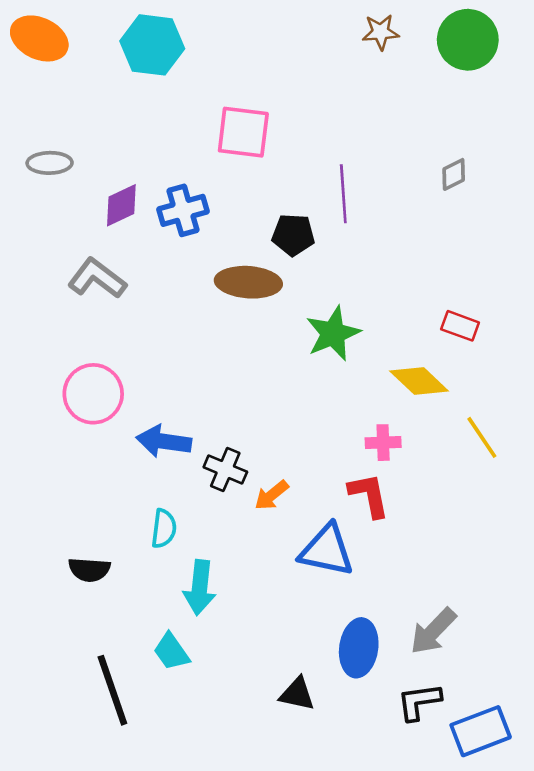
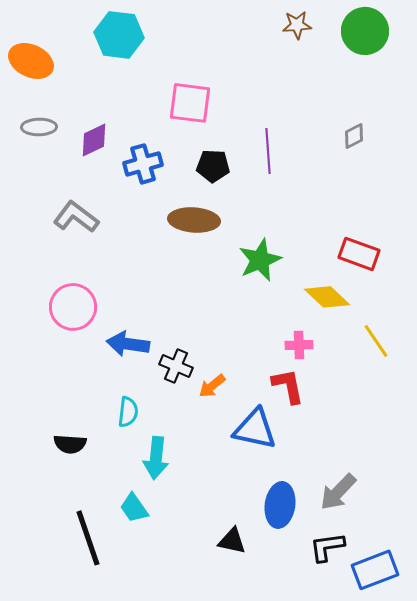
orange ellipse: (39, 38) -> (31, 61), moved
purple diamond: (121, 205) -> (94, 140), moved
black pentagon: (293, 235) -> (213, 166), moved
red rectangle: (460, 326) -> (359, 254), size x1.4

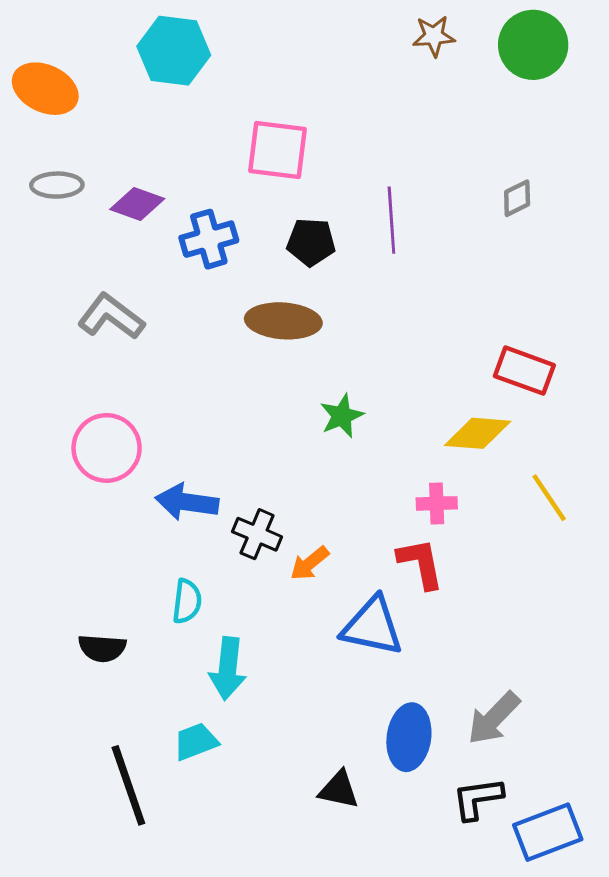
purple diamond: (94, 140) -> (137, 204), turned 45
green star: (260, 260) -> (342, 416), moved, size x0.7
yellow diamond: (327, 297) -> (478, 433), turned -39
cyan trapezoid: (134, 508) -> (196, 742), turned 104

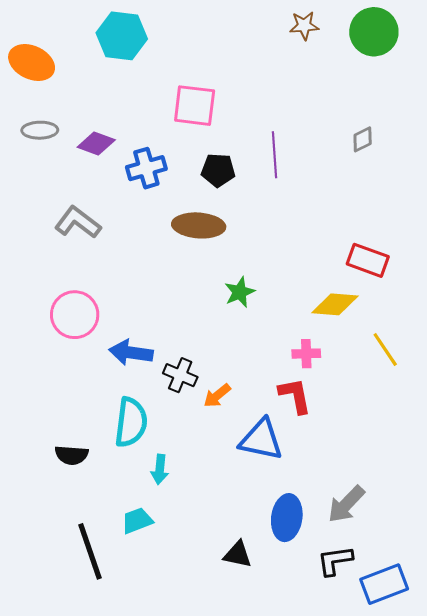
cyan semicircle: (187, 601) -> (131, 422), size x1.6
cyan arrow: (228, 669) -> (160, 469), size x0.7

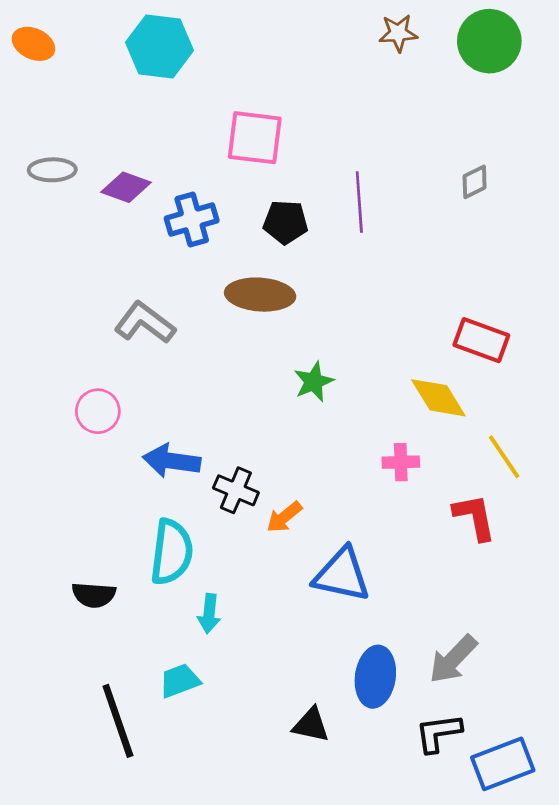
orange ellipse: (32, 63) -> (33, 44), moved, size x0.7
gray L-shape: (78, 222) -> (145, 323), moved
yellow diamond: (335, 304) -> (438, 398), turned 54
pink circle: (75, 315) -> (98, 411), size x0.7
red L-shape: (295, 396) -> (475, 517), moved

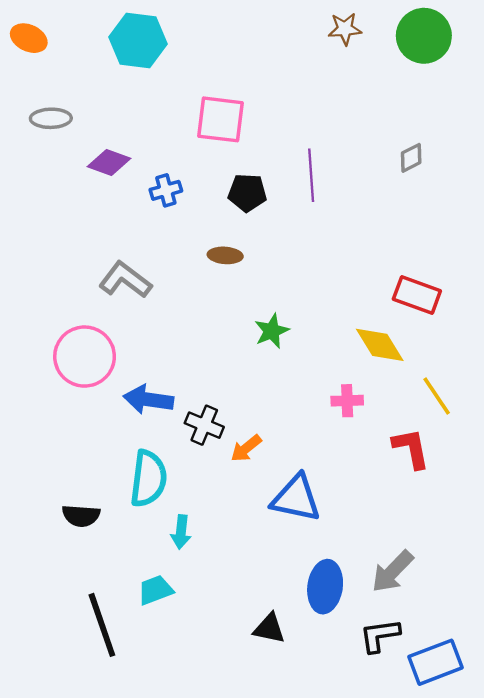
gray ellipse: (52, 170) -> (51, 118), moved
blue cross: (192, 219) -> (166, 190), size x0.7
brown ellipse: (260, 295) -> (225, 255), size x0.6
pink circle: (98, 411) -> (85, 357), size x1.6

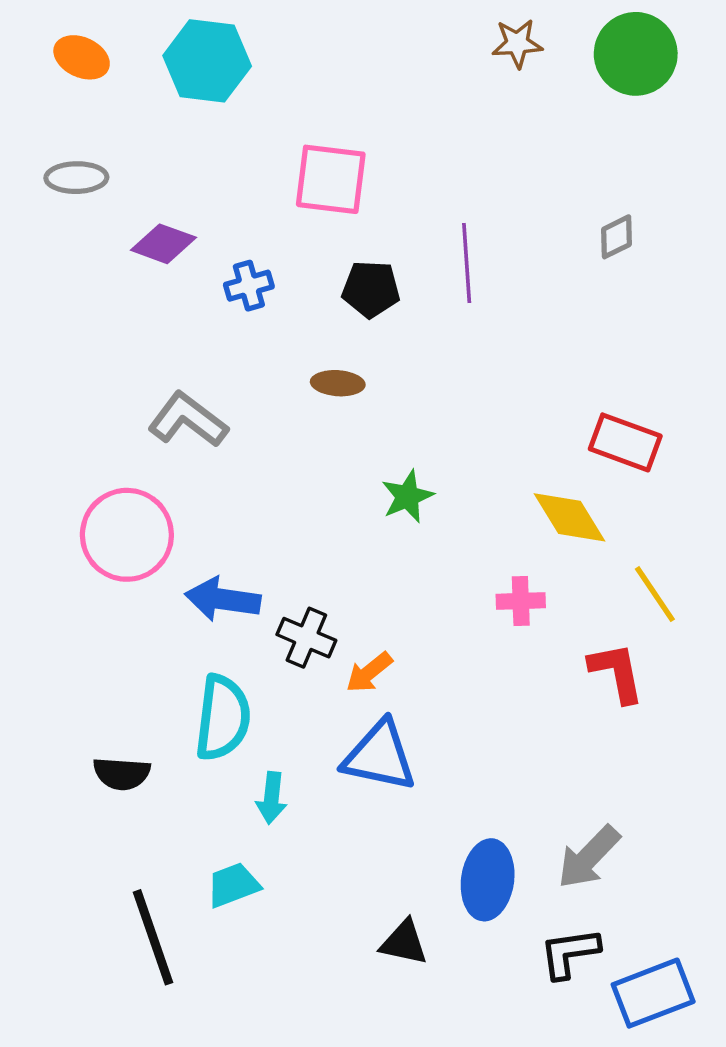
orange ellipse: (29, 38) -> (82, 57), moved
blue triangle: (296, 498) -> (380, 756), moved

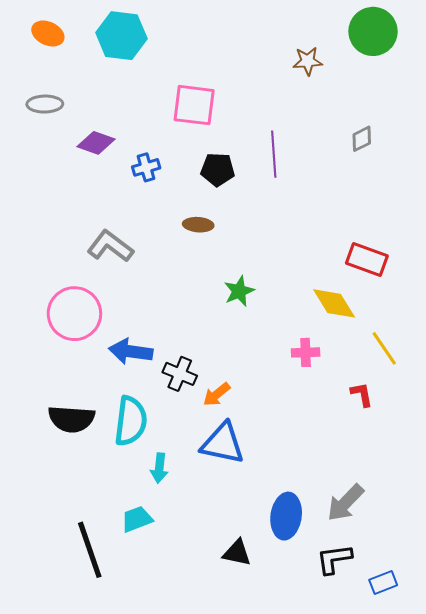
brown star: (517, 43) -> (308, 61), moved
red L-shape: (617, 672) -> (362, 394), size x0.7
black semicircle: (122, 774) -> (71, 419), moved, size x1.4
blue rectangle: (653, 993) -> (383, 583), size x0.6

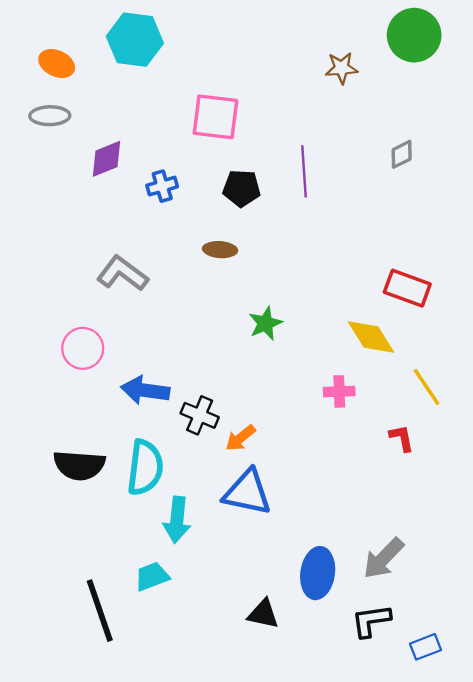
orange ellipse: (48, 33) -> (57, 63), moved
purple diamond: (96, 143) -> (107, 159), turned -42
pink circle: (74, 314) -> (83, 348), size x0.7
cyan arrow: (159, 468) -> (177, 520), size x1.4

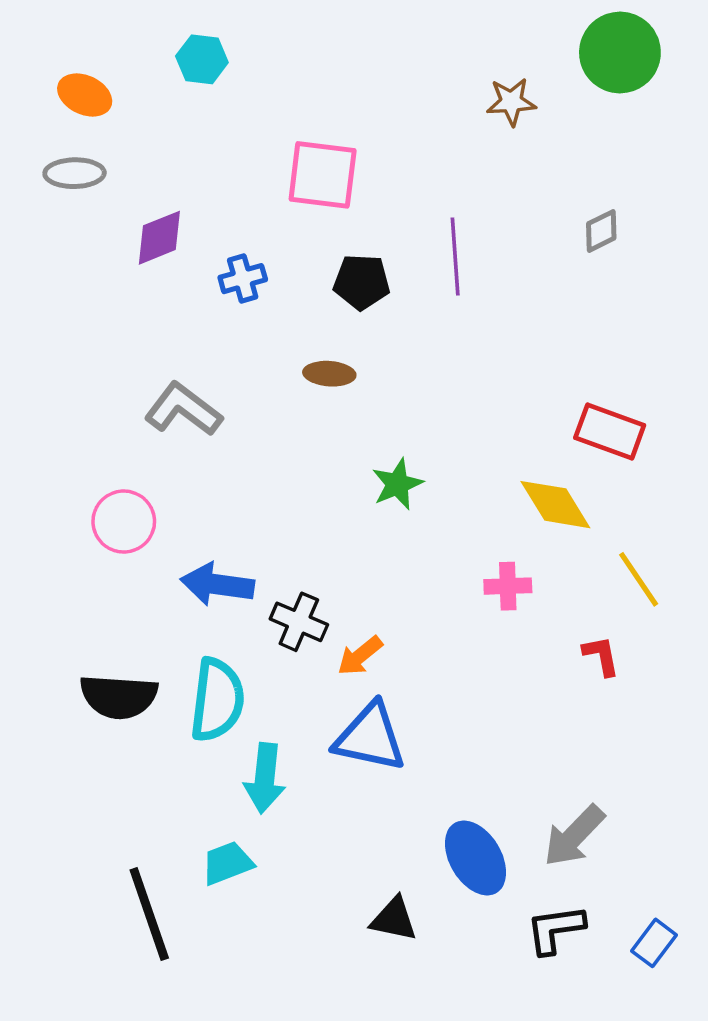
cyan hexagon: (135, 40) -> (202, 59), size x0.6
blue ellipse: (318, 573) -> (475, 858), turned -39
blue rectangle: (425, 647) -> (654, 943), moved, turned -32

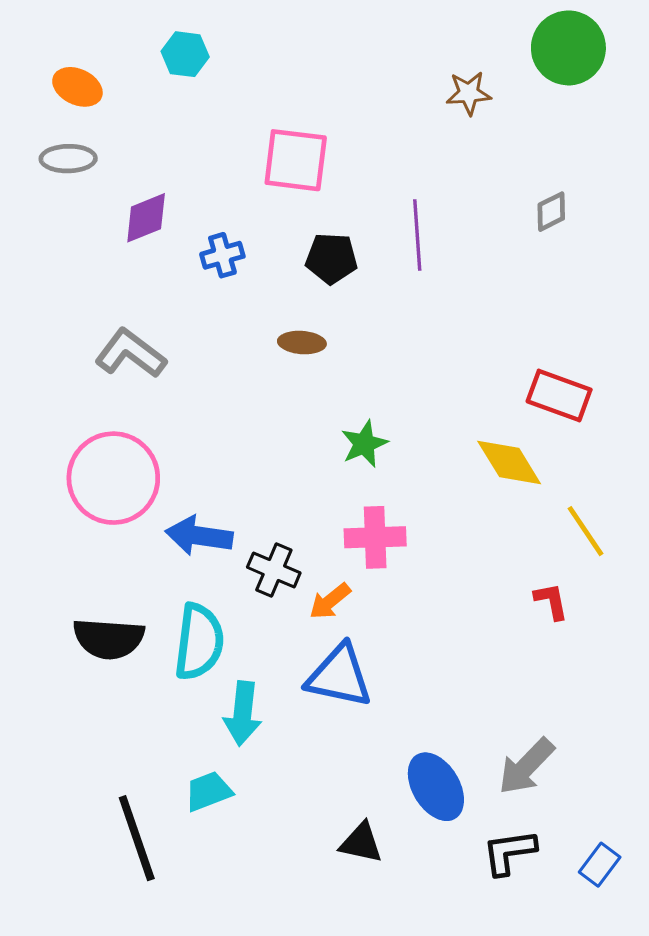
gray L-shape: (183, 409) -> (130, 353), moved
pink circle: (124, 522) -> (113, 478), size x1.6
pink cross: (508, 586) -> (375, 537), moved, size x1.4

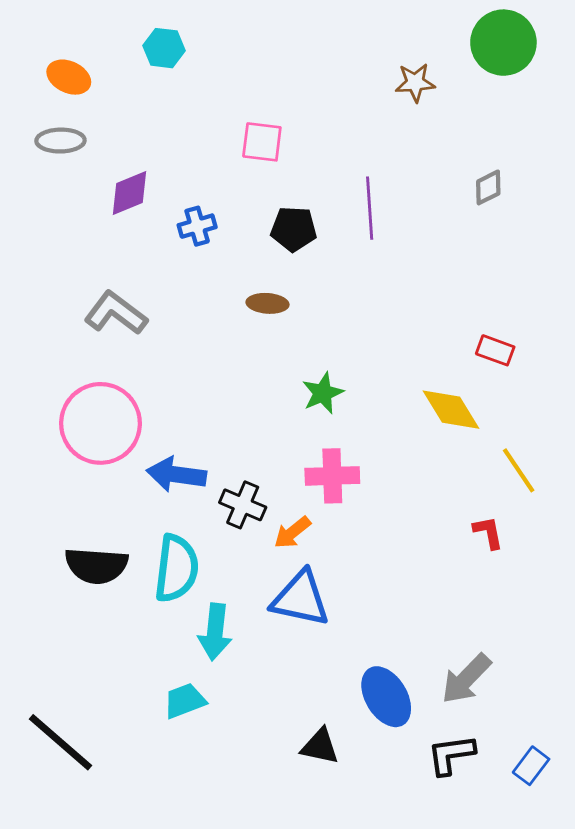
pink square: (296, 160) -> (262, 142), size x0.7
red rectangle: (559, 395) -> (495, 350), size x0.7
black line: (137, 838) -> (60, 742), moved, turned -30

